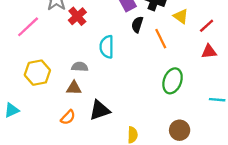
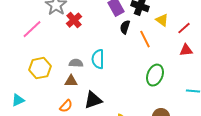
cyan semicircle: (107, 47) -> (98, 59), moved

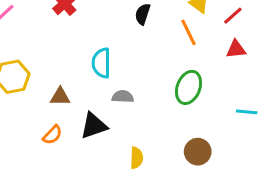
orange line: (145, 39) -> (189, 32), moved
gray semicircle: (76, 63) -> (123, 97), moved

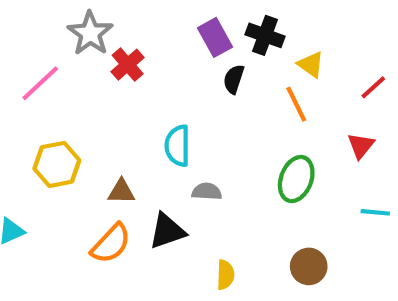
red line: (233, 16) -> (373, 87), moved
red triangle: (236, 49) -> (361, 146), moved, turned -45
orange semicircle: (52, 135) -> (111, 244), size x1.5

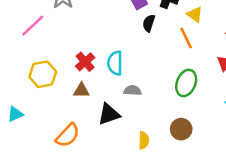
red cross: (128, 65) -> (85, 62), moved
orange semicircle: (111, 244) -> (68, 135), moved
brown circle: (309, 266) -> (181, 129), moved

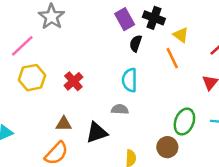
cyan semicircle: (115, 63) -> (130, 80), moved
yellow hexagon: (43, 74) -> (32, 78), moved
green ellipse: (186, 83) -> (184, 122), moved
brown triangle: (81, 90) -> (64, 124), moved

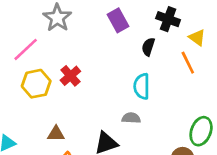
purple rectangle: (125, 19) -> (118, 20), moved
red cross: (73, 81) -> (70, 76), moved
brown triangle: (64, 124) -> (56, 134), moved

